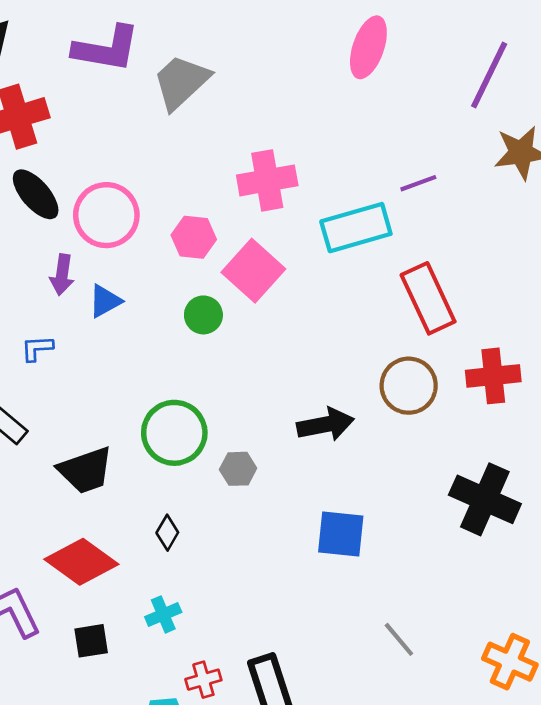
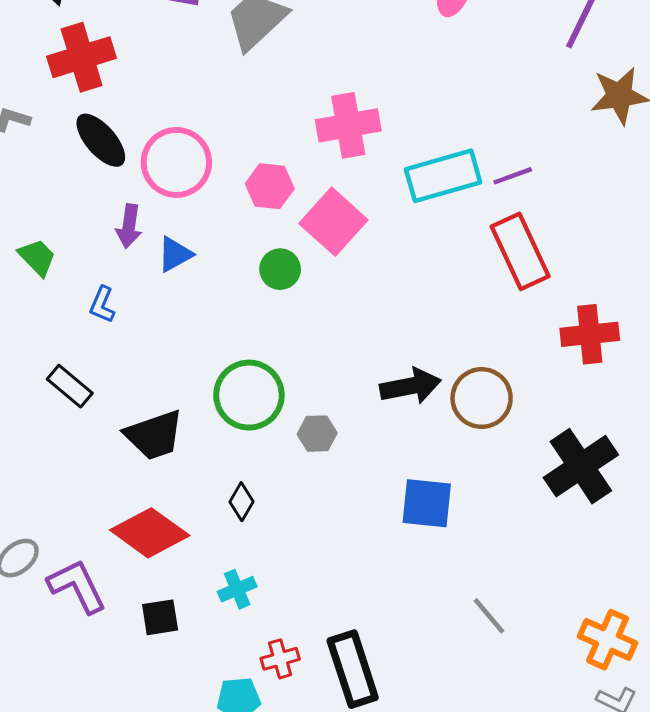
purple line: (418, 183) -> (513, 176), moved
blue L-shape: (37, 348) -> (102, 305), turned -64
brown circle: (409, 386) -> (482, 398), moved
black cross: (485, 499) -> (581, 466), turned 32

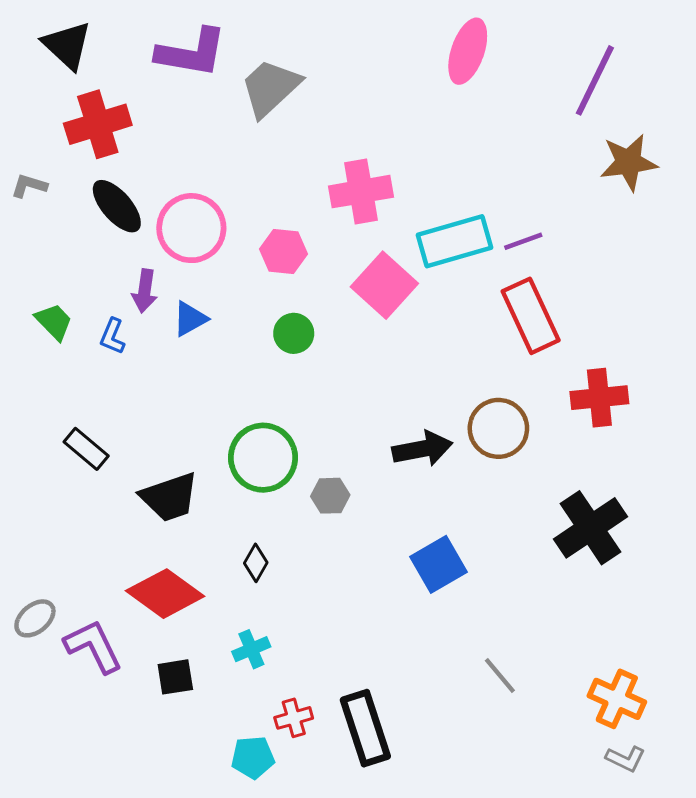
pink square: (333, 222) -> (384, 285), moved
blue L-shape: (102, 305) -> (112, 336), moved
brown circle: (482, 398) -> (498, 428), moved
blue square: (427, 503) -> (438, 564), turned -36

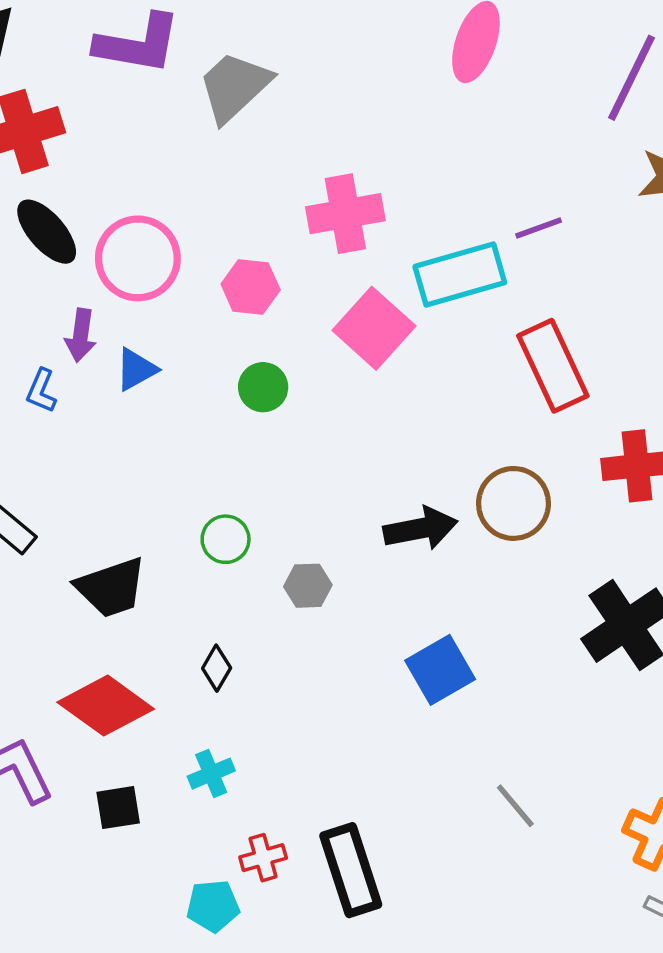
purple line: (523, 241) -> (539, 228), moved
green circle: (263, 458) -> (226, 539), size x0.6

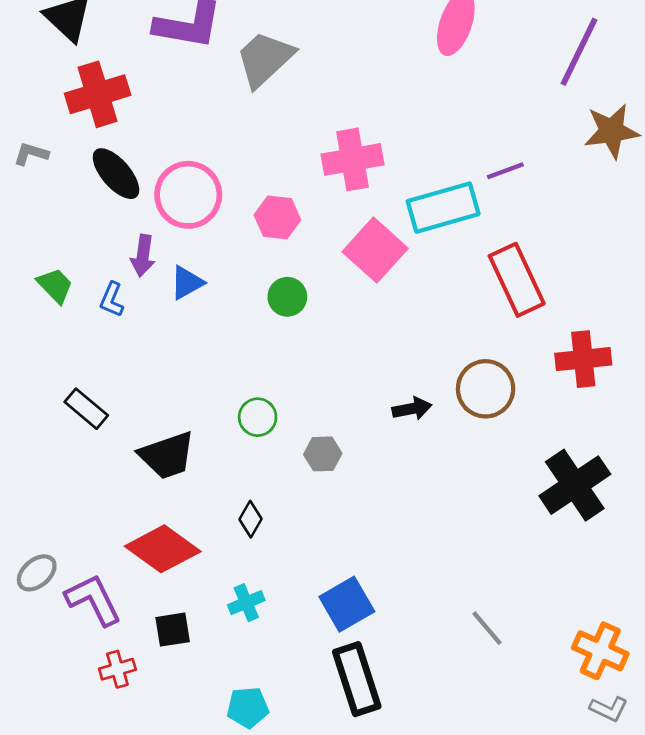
black arrow: (420, 528) -> (412, 409), size x0.7
blue square: (440, 670) -> (347, 604), moved
red cross: (263, 858) -> (117, 669), moved

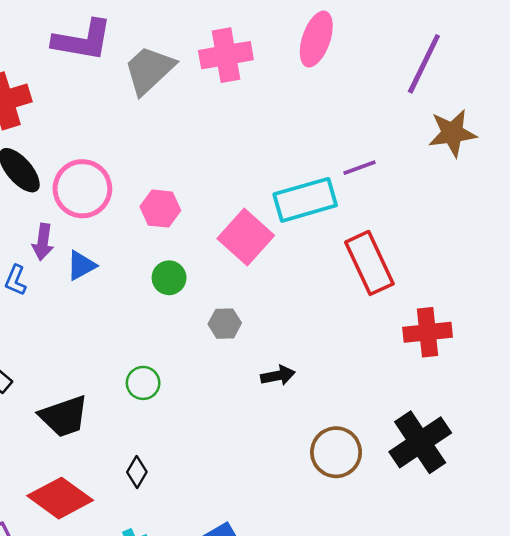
pink cross: (352, 159) -> (226, 55), moved
brown circle: (486, 389) -> (336, 452), moved
gray hexagon: (323, 454) -> (225, 324), moved

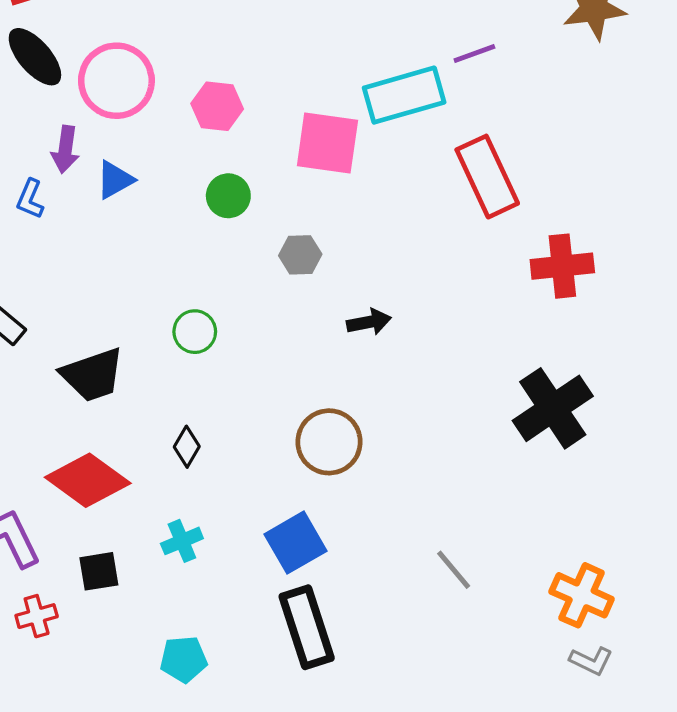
pink square: (246, 237) -> (327, 143), turned -34
brown circle: (336, 452) -> (329, 442), moved

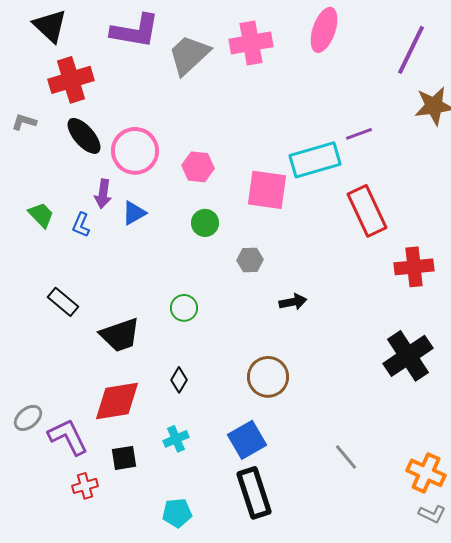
red diamond: (88, 480) -> (117, 401), turned -45

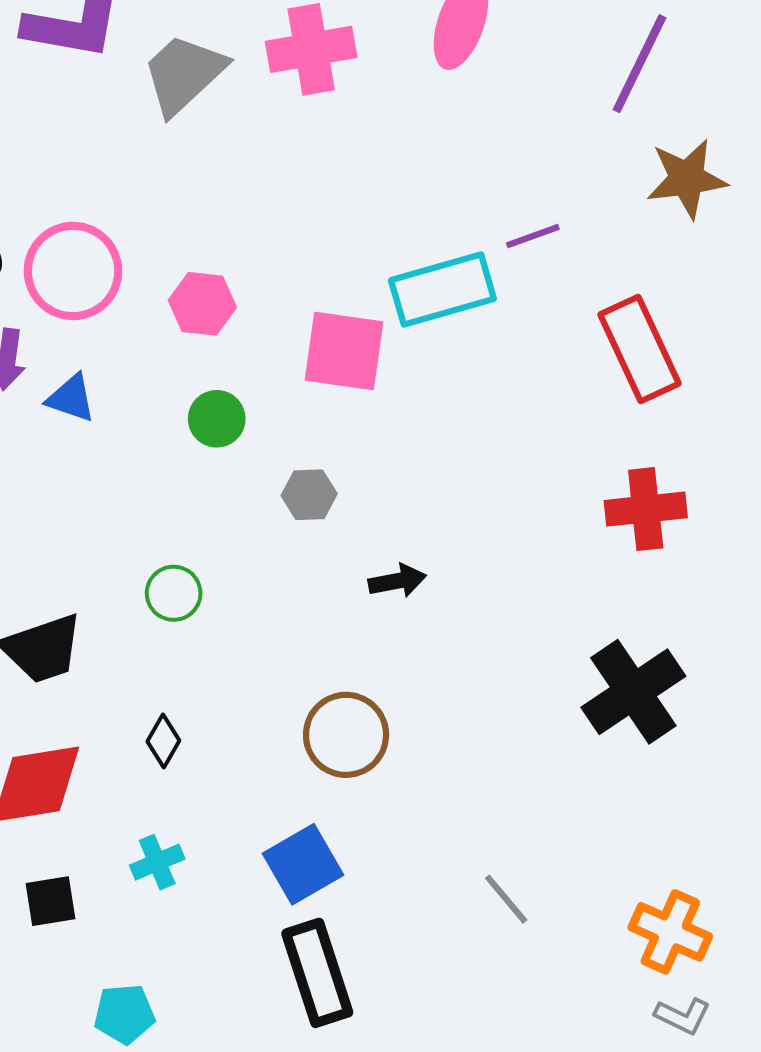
red rectangle: (367, 211) -> (640, 349), moved
blue triangle: (134, 213) -> (71, 398), turned 48
cyan pentagon: (177, 513) -> (124, 1014), moved

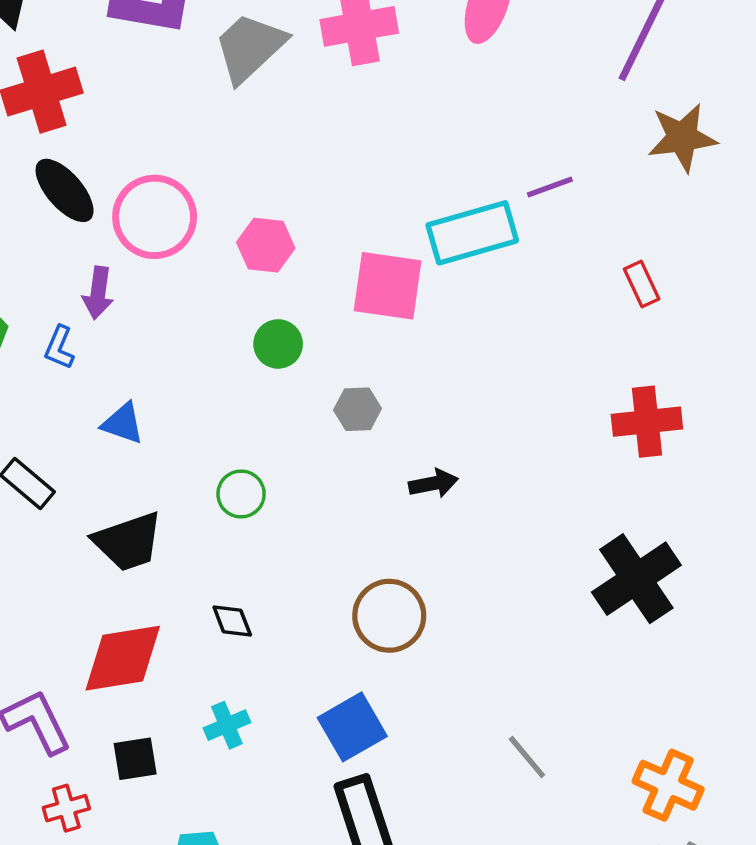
red rectangle: (640, 349) -> (642, 284), size x0.5
blue triangle: (71, 398) -> (123, 423), moved
black diamond: (163, 741) -> (232, 621), turned -51

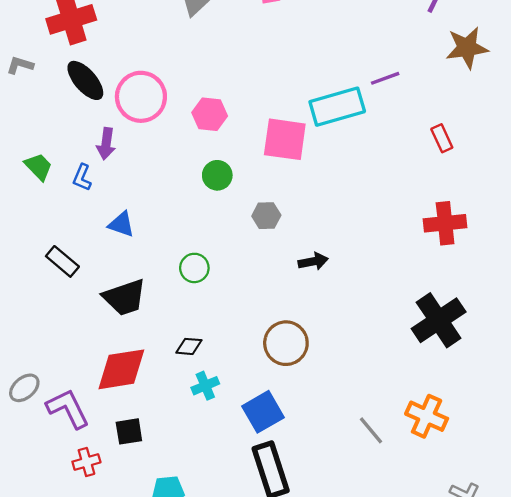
black diamond: (232, 621) -> (189, 346), turned -64
cyan cross: (227, 725) -> (205, 386), moved
orange cross: (668, 785) -> (427, 416), moved

